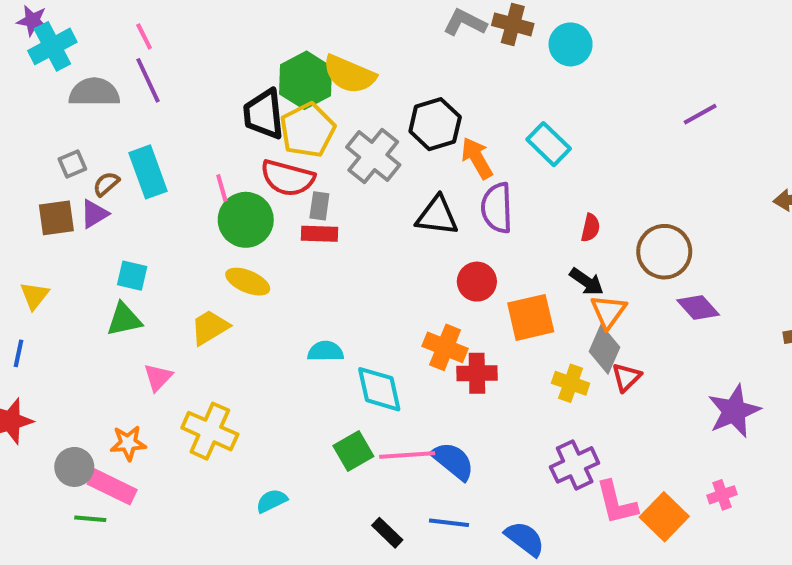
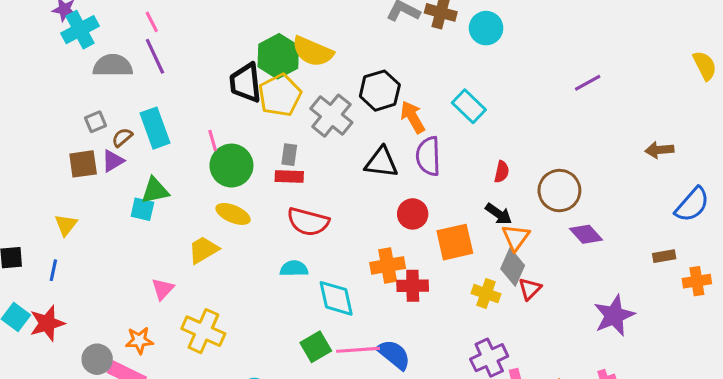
red semicircle: (288, 178) -> (308, 222), moved
green triangle: (124, 319) -> (155, 191), moved
orange cross: (445, 347) -> (388, 265), turned -32

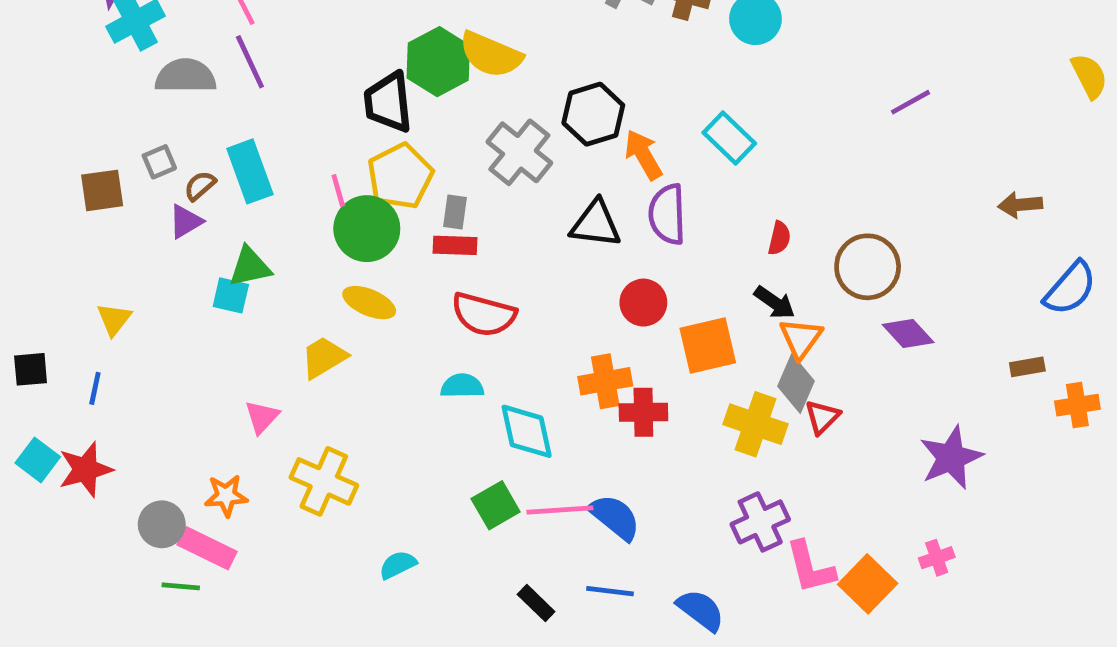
yellow pentagon: (280, 95) -> (400, 176), moved
brown square: (83, 164) -> (102, 190), moved
yellow cross: (486, 294) -> (755, 424), size x1.4

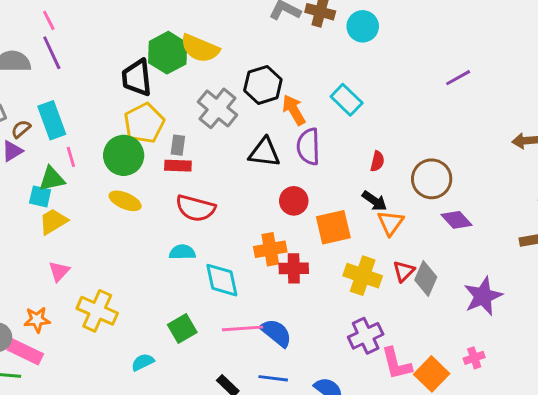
pink line: (338, 190) -> (71, 157), moved
yellow trapezoid: (324, 357) -> (53, 221), moved
gray diamond: (796, 384) -> (426, 279), moved
green square: (496, 505) -> (182, 328), moved

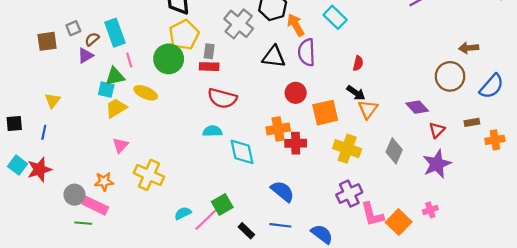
brown circle: (432, 179) -> (450, 76), moved
yellow ellipse: (125, 201) -> (146, 93), moved
red triangle: (404, 271) -> (437, 130), moved
green square: (182, 328) -> (222, 204), moved
pink line: (242, 328) -> (207, 219), moved, turned -40

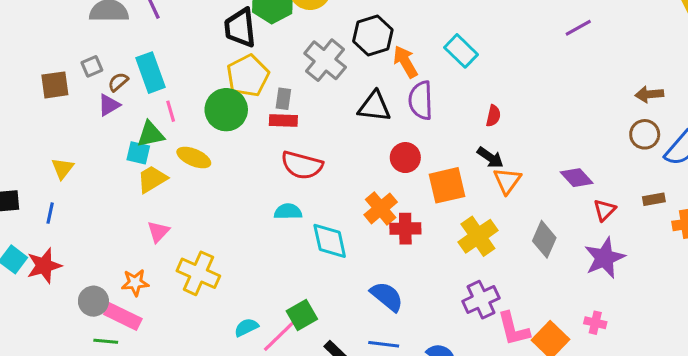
brown circle: (450, 76) -> (645, 134), moved, size x0.7
orange cross: (278, 129) -> (381, 208), turned -30
yellow cross: (347, 149) -> (478, 236), turned 36
pink cross: (430, 210) -> (595, 323), turned 32

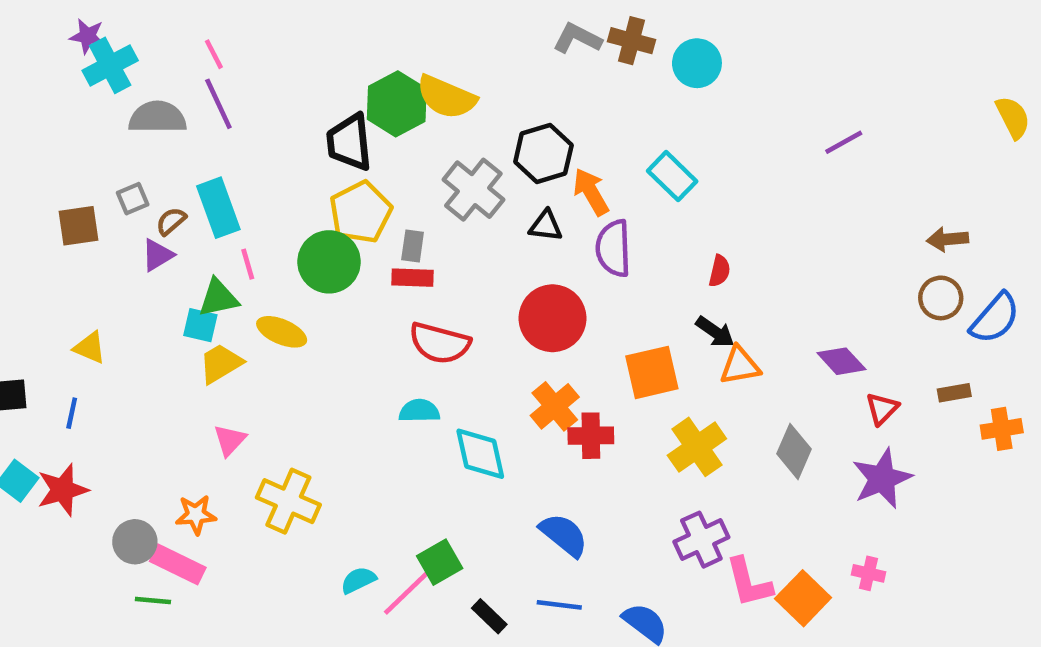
black triangle: (374, 107) -> (546, 226), moved, size x0.7
red circle: (405, 158) -> (552, 318), moved, size x1.5
yellow triangle: (63, 168) -> (90, 348), turned -45
orange triangle: (507, 181) -> (740, 366), turned 44

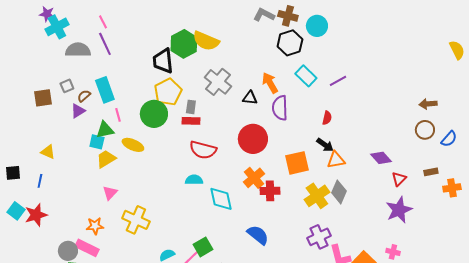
purple line: (844, 142) -> (338, 81), moved
black hexagon: (543, 154) -> (290, 43), moved
blue semicircle: (995, 318) -> (449, 139), size x0.7
gray diamond: (794, 451) -> (339, 192), moved
gray circle: (135, 542) -> (68, 251), moved

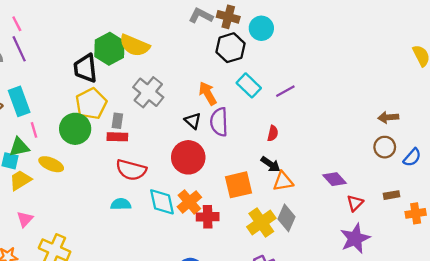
black triangle: (250, 98) -> (193, 121), moved, turned 35
cyan diamond: (221, 199) -> (162, 202), moved

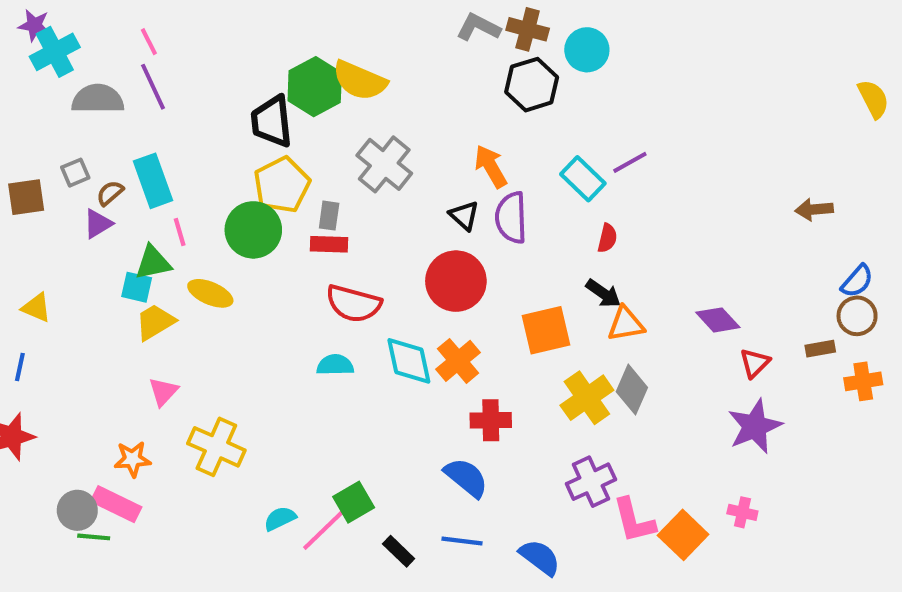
cyan rectangle: (249, 85) -> (583, 179), moved
brown circle: (385, 147) -> (857, 316), moved
red cross: (208, 217) -> (491, 420), moved

